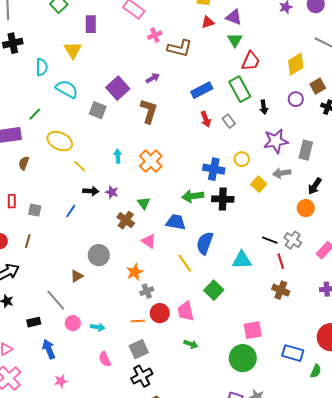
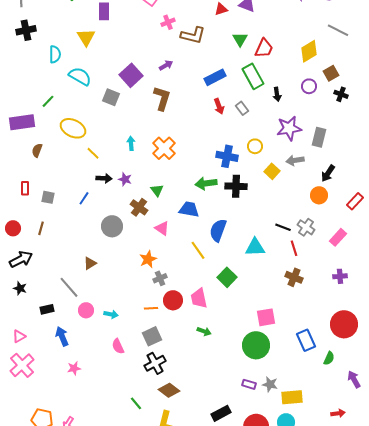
green triangle: (235, 40) -> (240, 39), moved
gray circle: (99, 255) -> (112, 226), moved
blue rectangle: (293, 353) -> (306, 340), turned 50

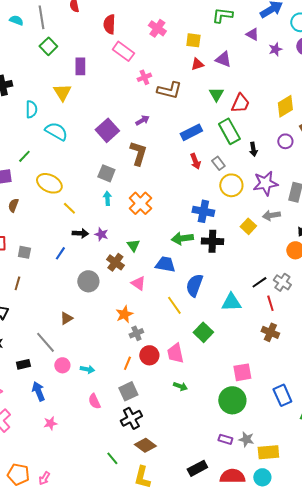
gray square: (111, 97) -> (106, 173), moved
yellow circle: (255, 146) -> (231, 185), moved, size x1.5
black line: (283, 227) -> (259, 282), turned -56
orange line: (151, 308) -> (127, 363), turned -64

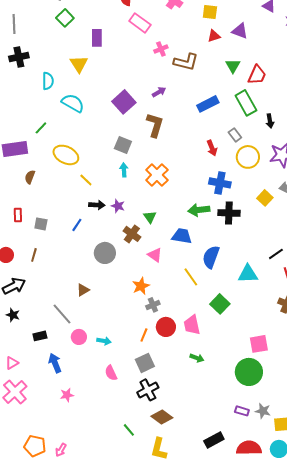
red arrow: (195, 161) -> (212, 148), moved

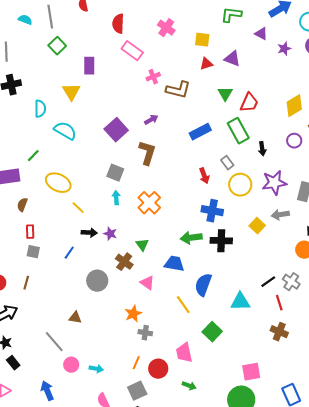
red rectangle: (18, 215) -> (30, 232), moved
brown triangle: (83, 290) -> (75, 318), turned 40
gray cross: (153, 305) -> (145, 333), turned 32
red circle: (166, 327) -> (158, 369), moved
black rectangle: (40, 336) -> (13, 363), moved, turned 64

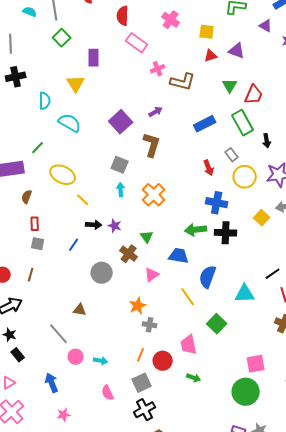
pink triangle: (147, 283) -> (152, 275), turned 49

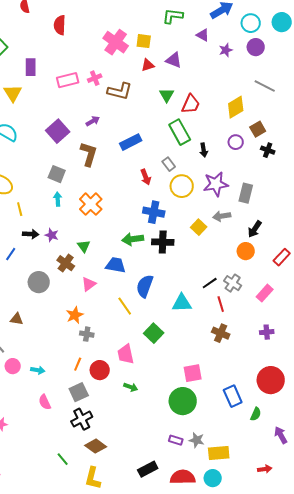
pink cross: (171, 20) -> (116, 42), moved, size x1.4
pink rectangle: (137, 43) -> (68, 80), moved, turned -50
blue rectangle: (205, 124) -> (131, 142), moved
yellow line: (83, 200) -> (20, 209), turned 32

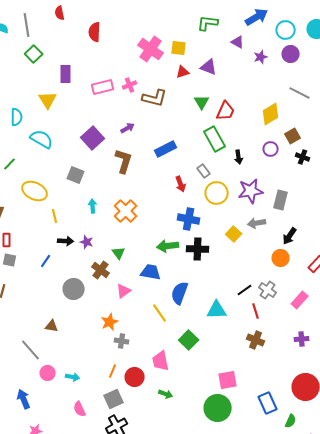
gray square: (57, 174) -> (76, 175), moved

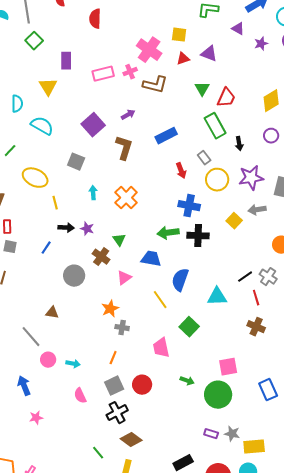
pink cross: (151, 49) -> (149, 50), moved
red circle: (135, 377) -> (142, 385), moved
green arrow: (166, 394) -> (187, 381), moved

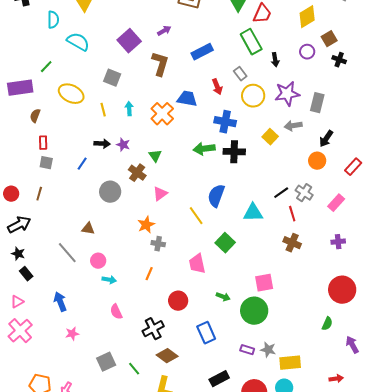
yellow line: (55, 203) -> (103, 110), moved
blue trapezoid: (151, 259) -> (187, 99), moved
pink circle: (48, 360) -> (98, 261), moved
gray square: (114, 386) -> (106, 362), moved
blue rectangle: (268, 390) -> (206, 333), moved

